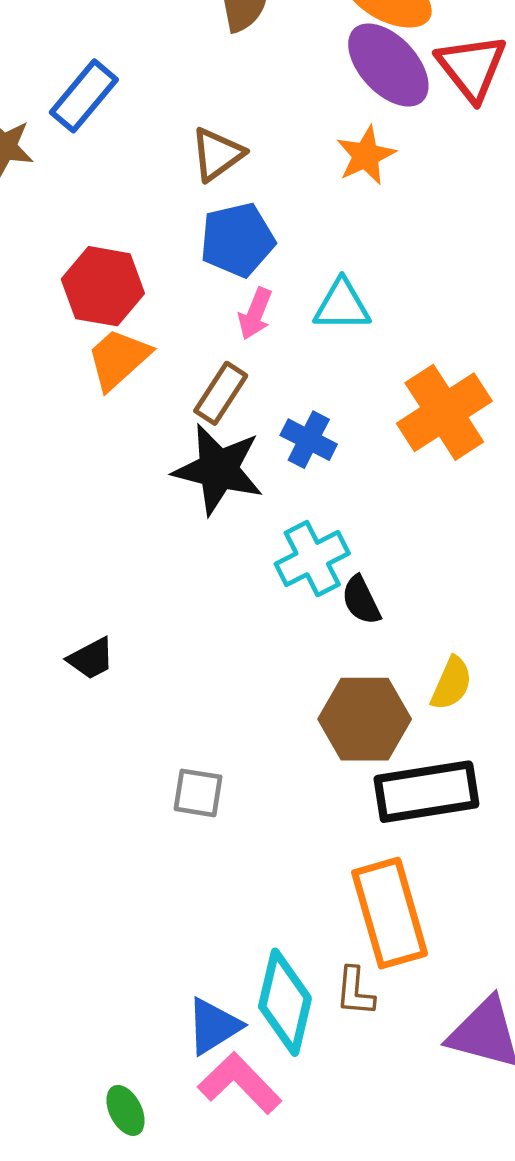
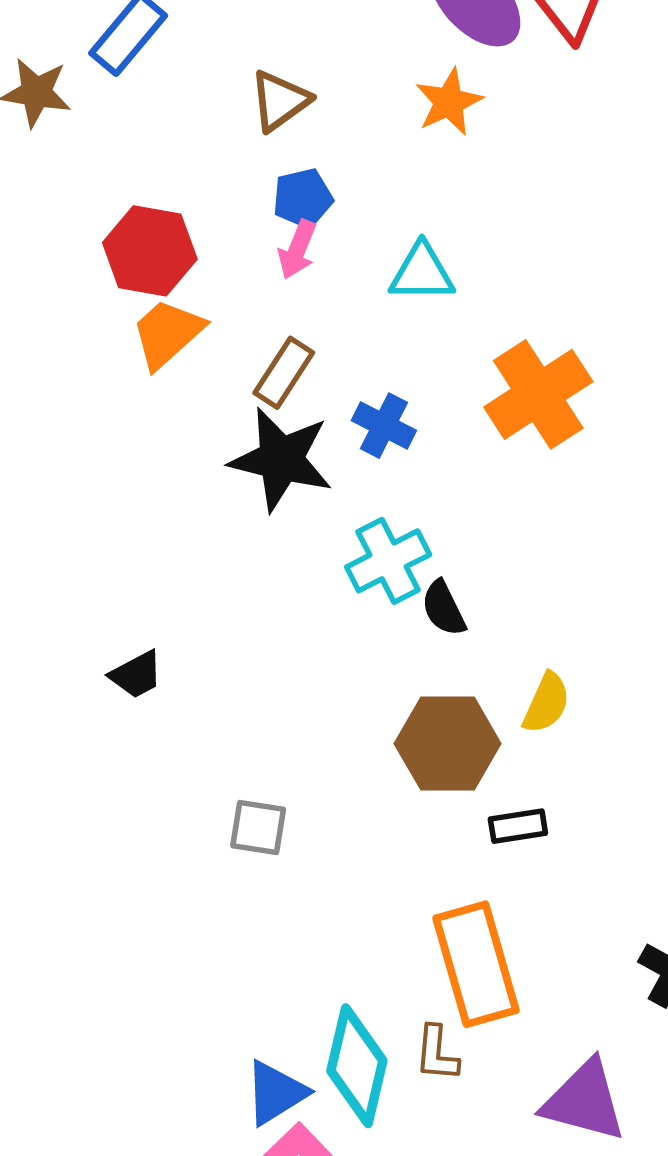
blue pentagon: (237, 240) -> (303, 198), size x0.7
pink arrow: (255, 314) -> (297, 250), moved
black rectangle: (426, 792) -> (518, 826), size x0.5

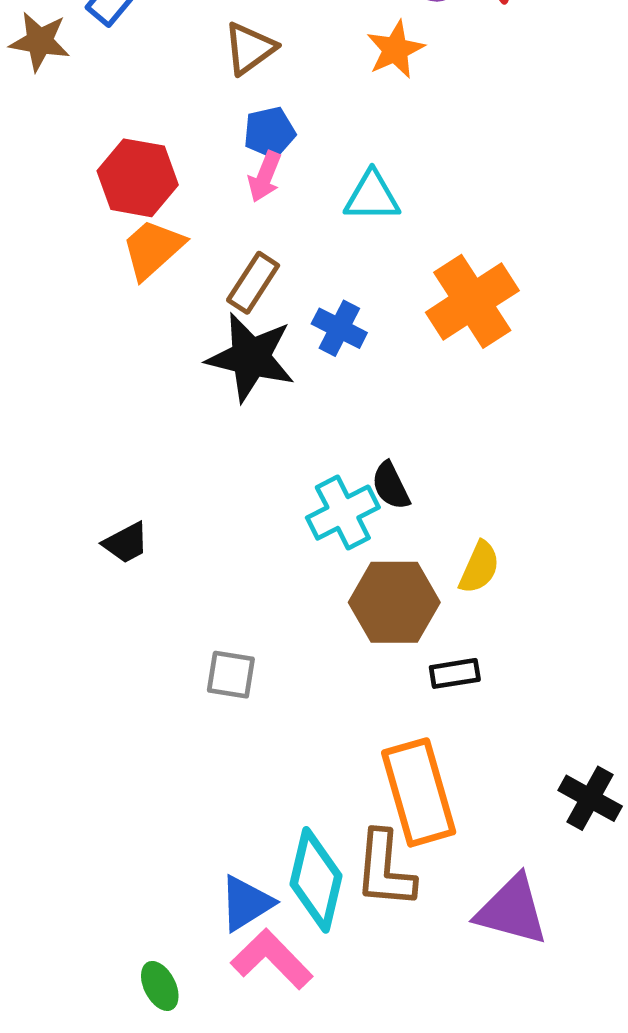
cyan cross: (388, 561) -> (343, 513), moved
brown L-shape: (437, 1054) -> (385, 869), size x1.6

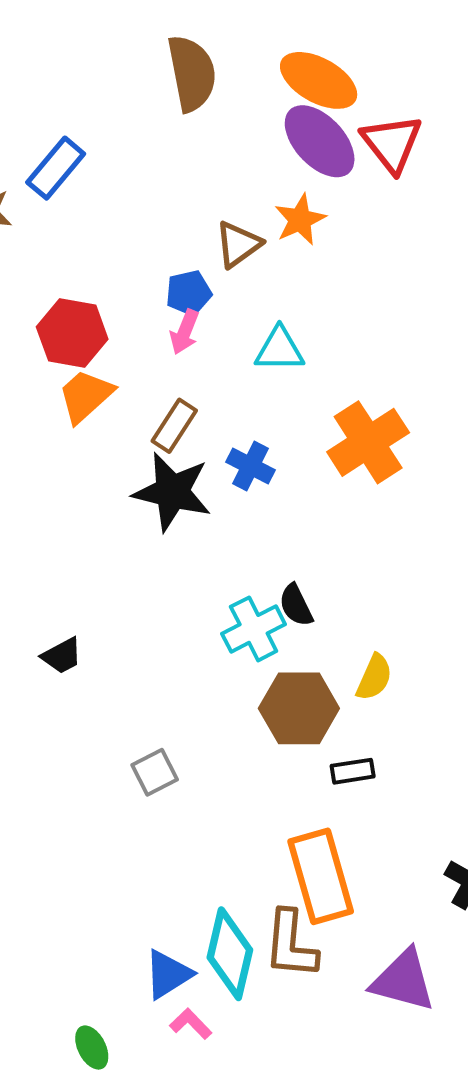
brown triangle: (250, 48) -> (238, 244), moved
gray square: (231, 675) -> (155, 772), turned -36
pink L-shape: (272, 959) -> (191, 1024), size x0.6

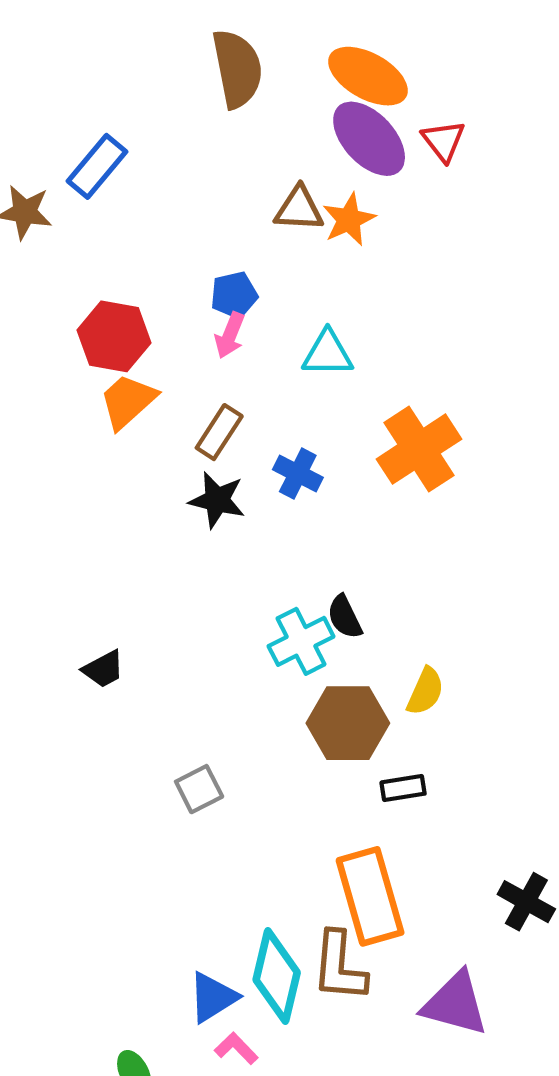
red triangle: (392, 143) -> (443, 141), size x0.7
brown triangle: (238, 244) -> (299, 209), moved, turned 39
black star: (172, 492) -> (217, 500), size x0.7

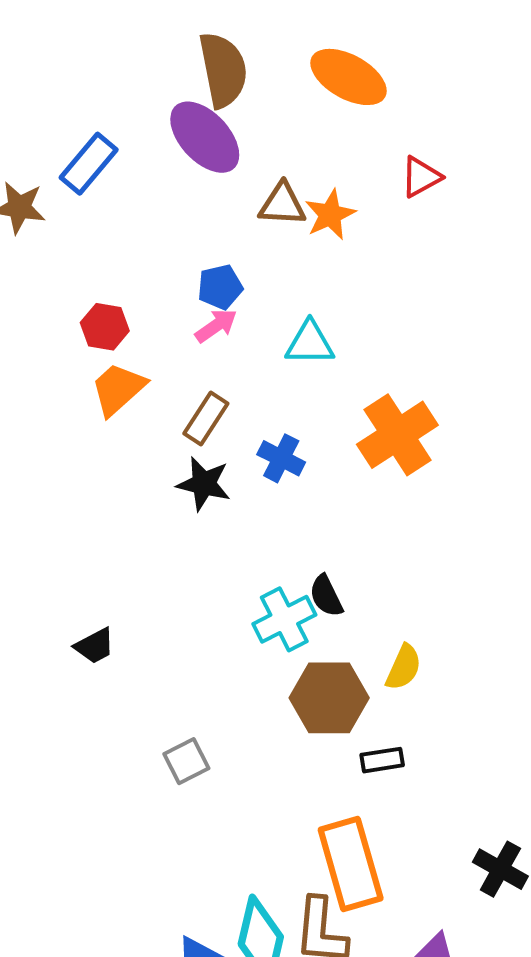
purple ellipse: (369, 139) -> (205, 137), moved
red triangle: (443, 141) -> (421, 177), moved, turned 39
pink arrow: (230, 335) -> (216, 326), turned -147
red hexagon: (114, 336) -> (105, 327), size x0.7

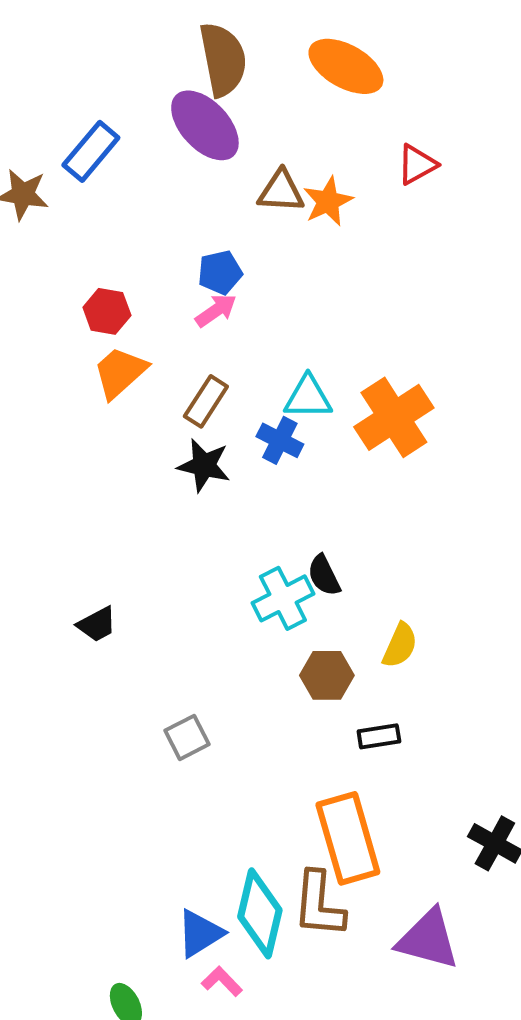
cyan triangle: (310, 343) -> (308, 397), moved
brown hexagon: (329, 698) -> (327, 675), size x0.7

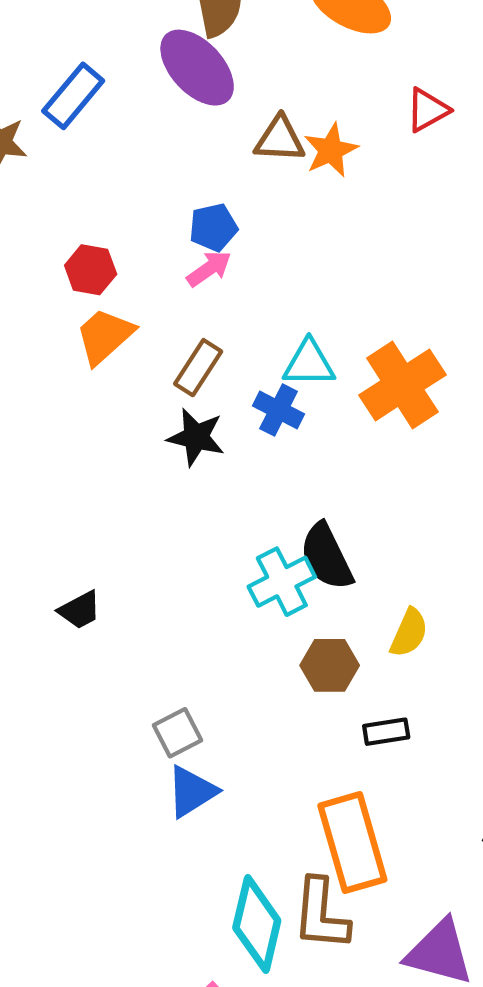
black semicircle: (324, 575) -> (326, 557), size x1.5
blue triangle: (200, 933) -> (192, 791), moved

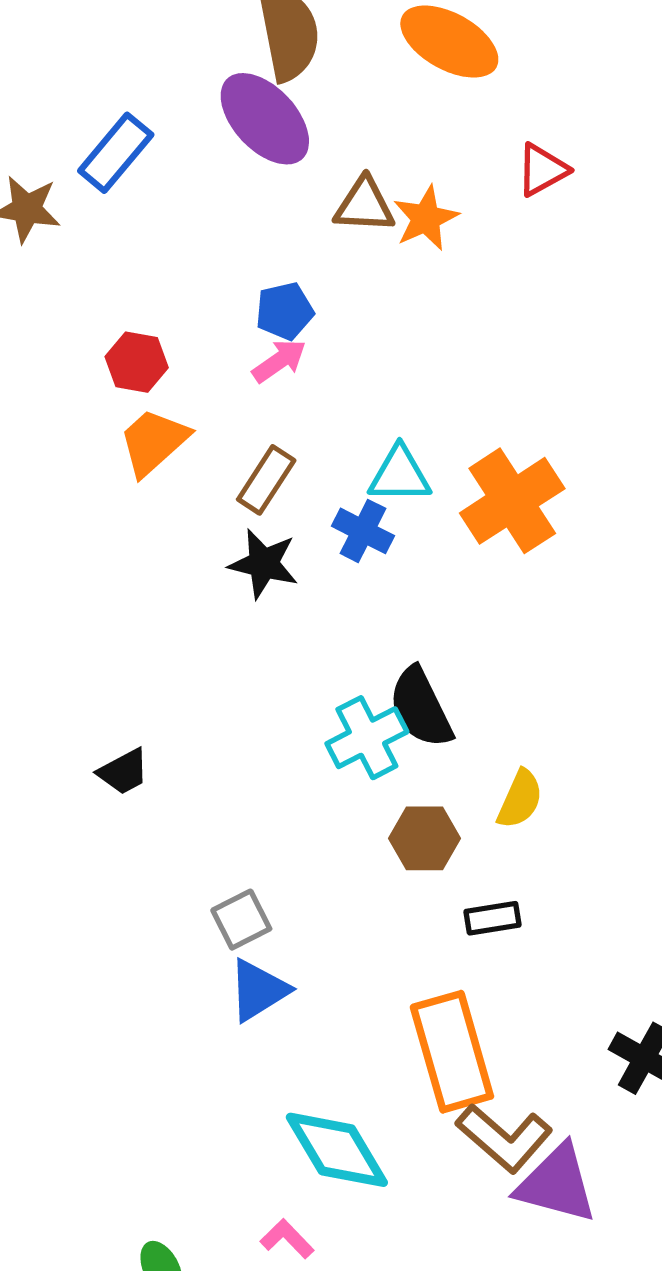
brown L-shape: (321, 914) -> (504, 1138), moved, turned -54
cyan diamond: (257, 924) -> (337, 1150), turned -44

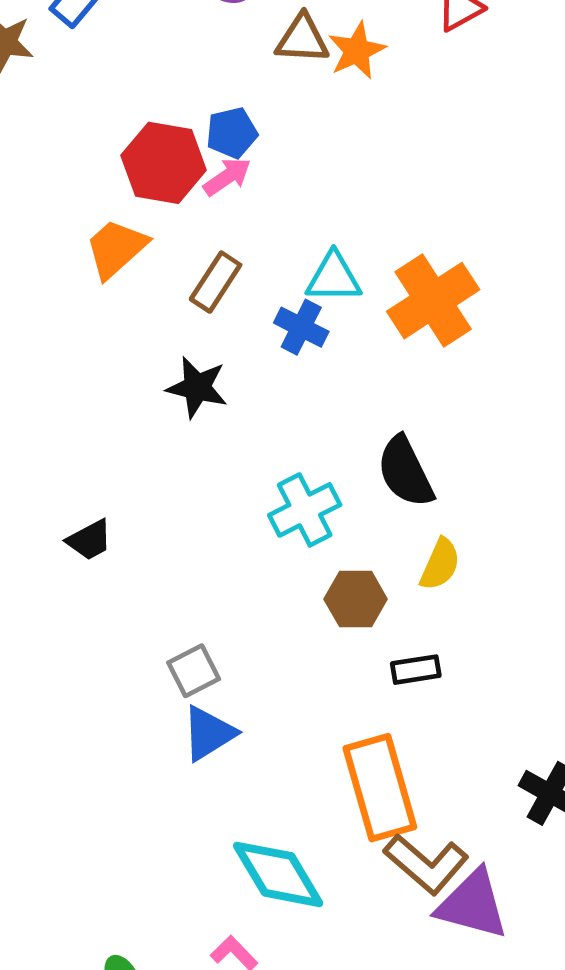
red hexagon: (137, 362) -> (164, 163), moved, size x1.5
black star: (264, 564) -> (197, 387), moved
black semicircle: (421, 708) -> (405, 472), moved

